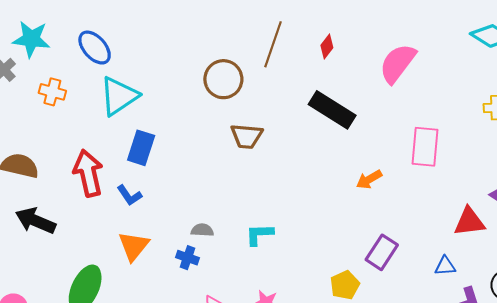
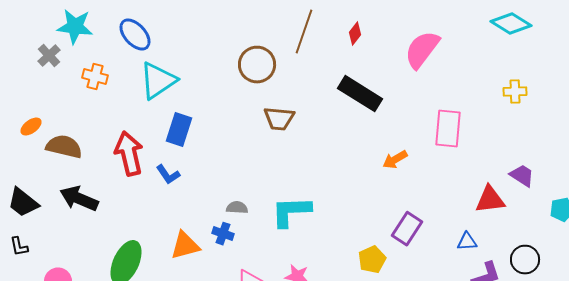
cyan L-shape: (259, 234) -> (291, 212), size x1.5
orange triangle: (134, 246) -> (185, 246), moved, turned 36

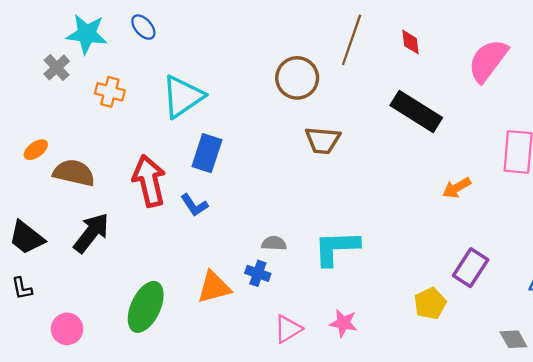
red diamond: (355, 34) -> (410, 42), turned -45
blue ellipse: (135, 35) -> (143, 27), moved, size x0.7
black arrow: (79, 199) -> (91, 233), turned 105

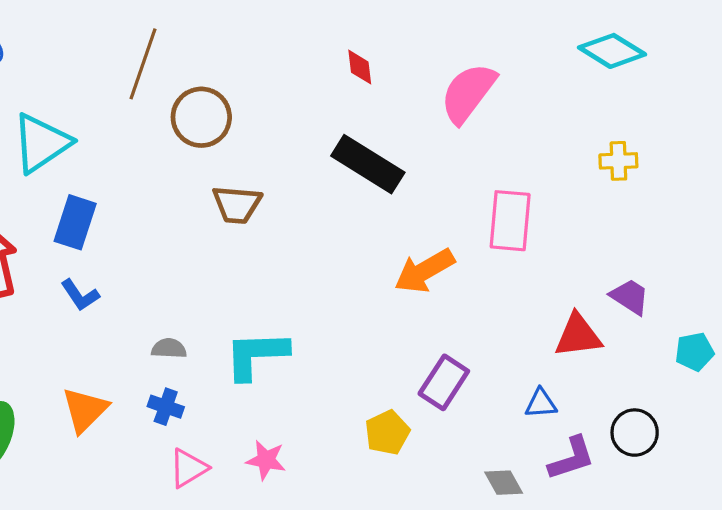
brown line: (352, 40) -> (143, 64), moved
orange arrow: (457, 188) -> (424, 271), size x1.5
blue L-shape: (194, 205) -> (80, 295), moved
blue cross: (258, 273) -> (166, 407), moved
orange triangle: (214, 287) -> (85, 410), turned -30

